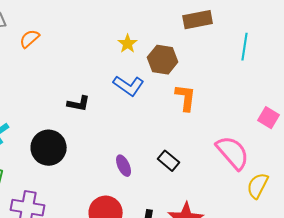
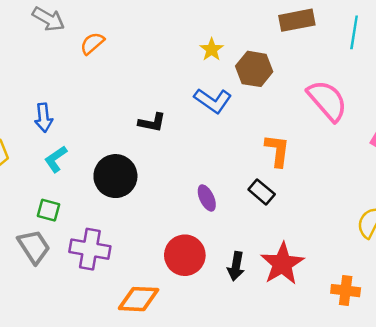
cyan line: (245, 47) -> (354, 32), moved
orange L-shape: (186, 98) -> (277, 150), moved
pink semicircle: (233, 153) -> (327, 101), moved

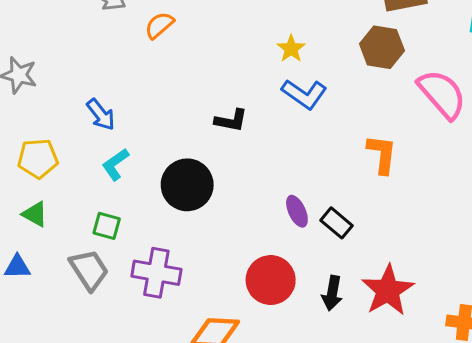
yellow star: (212, 49) -> (291, 49), moved
brown hexagon: (254, 69) -> (382, 47), moved
blue arrow: (44, 118) -> (101, 115), turned -32
black rectangle: (262, 192) -> (337, 223), moved

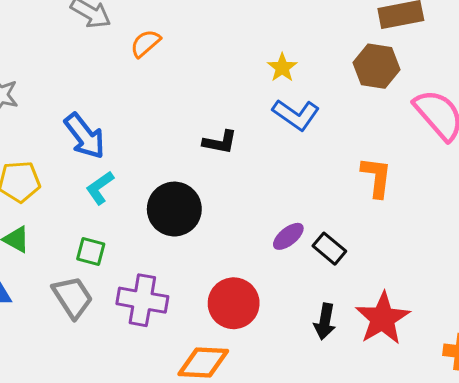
blue arrow: (101, 115) -> (85, 136), size x1.4
purple ellipse: (297, 211) -> (288, 236), turned 76
red circle: (271, 280) -> (234, 303), moved

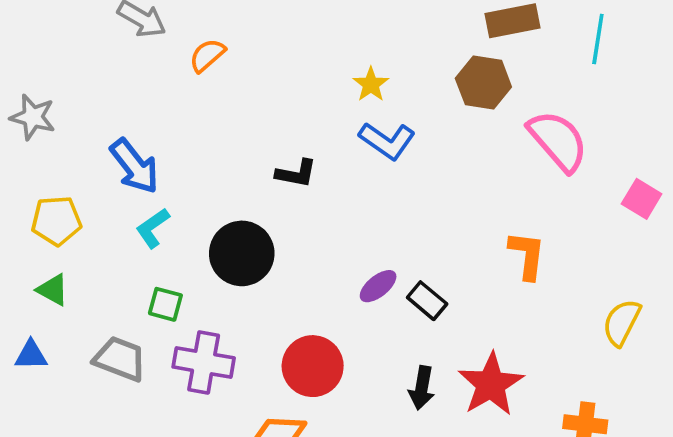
orange L-shape: (376, 177) -> (527, 255), moved
green square: (91, 252) -> (165, 304), moved
gray trapezoid: (72, 297) -> (120, 359), turned -36

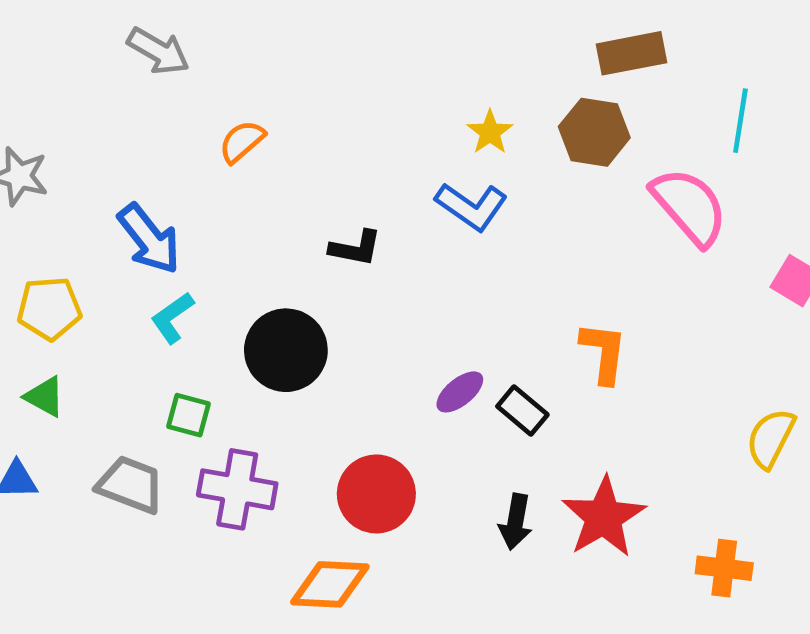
cyan line: (598, 39) -> (740, 121), moved
orange semicircle: (207, 55) -> (242, 141), moved
yellow star: (371, 84) -> (490, 132), moved
orange L-shape: (527, 255) -> (604, 353), moved

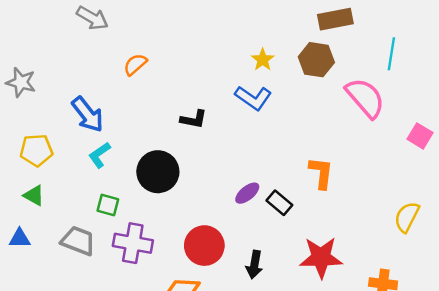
red star: (604, 517) -> (321, 257), turned 30
black arrow: (515, 522) -> (254, 265), moved

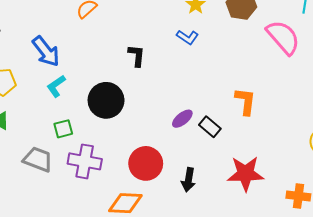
blue L-shape: (253, 98) -> (187, 37), size x0.7
black L-shape: (194, 119) -> (137, 56), turned -95
green square: (108, 205) -> (63, 129), turned -30

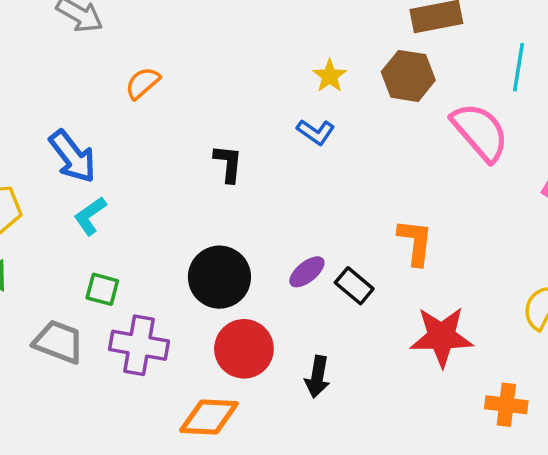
black circle: (106, 100) -> (219, 277), moved
green square: (63, 129) -> (102, 289), turned 30
red star: (245, 174) -> (442, 337), moved

